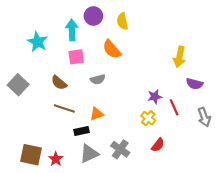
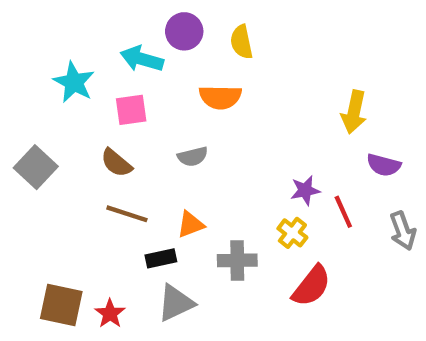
cyan arrow: (72, 30) -> (142, 59), turned -72
orange semicircle: (112, 49) -> (220, 97), turned -48
pink square: (76, 57) -> (131, 110), moved
red semicircle: (158, 145) -> (312, 286), size x1.5
gray cross: (120, 149) -> (237, 260), moved, turned -36

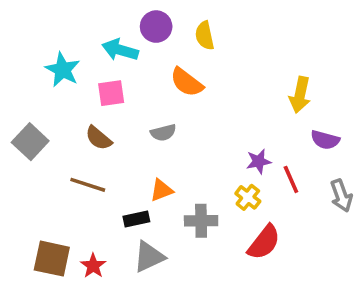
orange semicircle: (220, 97) -> (187, 82), turned 36
brown line: (127, 214) -> (88, 185), moved

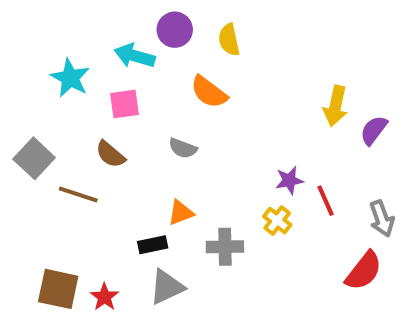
gray semicircle: (163, 133) -> (183, 148), turned 35
purple semicircle: (325, 140) -> (374, 130), moved, turned 112
brown line: (88, 185) -> (78, 194), moved
red semicircle: (264, 242) -> (364, 271), moved

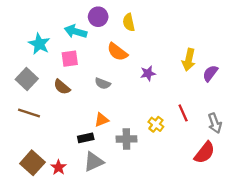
gray square: (34, 158) -> (27, 79), moved
purple star: (289, 180) -> (148, 73), moved
brown line: (78, 194) -> (29, 113), moved
brown square: (58, 289) -> (32, 163), turned 30

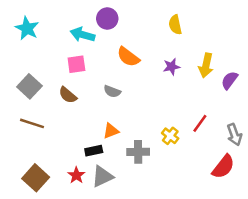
yellow semicircle: (129, 22) -> (175, 25), moved
cyan star: (39, 44) -> (27, 28), moved
purple star: (148, 73) -> (171, 67), moved
red line: (183, 113) -> (200, 123), turned 60
red star: (58, 167) -> (76, 175), moved

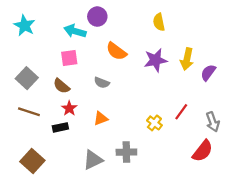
purple star: (171, 67) -> (156, 60), size x1.5
black rectangle: (94, 151) -> (60, 127), moved
gray cross: (138, 152) -> (126, 152), moved
red star: (76, 175) -> (69, 108), moved

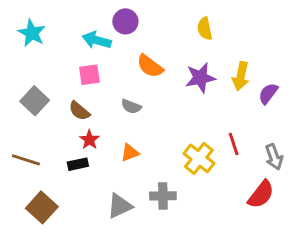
brown line: (29, 112) -> (26, 160), moved
red line: (181, 112) -> (234, 144), turned -54
yellow cross: (154, 123) -> (199, 158), size x1.5

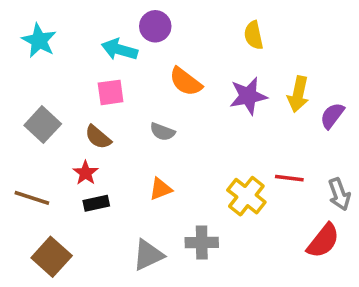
red star: (89, 140) -> (86, 173), moved
red line: (234, 144) -> (289, 178), turned -65

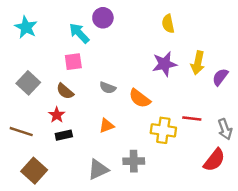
cyan arrow: (120, 50) -> (79, 33), turned 30
orange semicircle: (186, 82) -> (140, 98), moved
yellow cross: (246, 196) -> (163, 130), turned -30

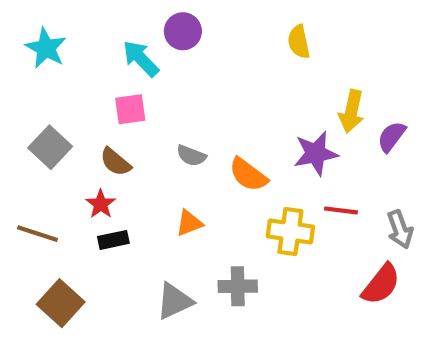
purple star: (165, 64) -> (316, 154), moved

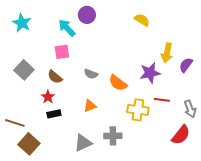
yellow semicircle: (299, 42) -> (142, 20), turned 133
brown line: (37, 234) -> (15, 123), moved

